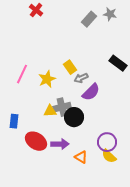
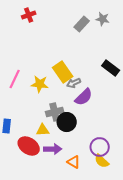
red cross: (36, 10) -> (29, 15), turned 32
yellow rectangle: (70, 67) -> (63, 72), size x1.5
yellow star: (47, 79) -> (40, 84), turned 30
yellow triangle: (50, 111) -> (43, 130), moved

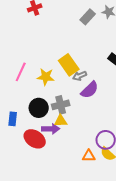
black circle: (67, 122) -> (39, 108), moved
yellow triangle: (43, 130) -> (61, 121), moved
purple arrow: (53, 149) -> (51, 129), moved
orange triangle: (74, 162) -> (89, 156), moved, turned -32

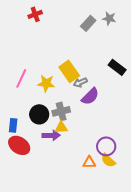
red ellipse: (35, 139) -> (19, 145), moved

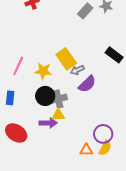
black circle: (39, 114) -> (45, 96), moved
blue rectangle: (13, 125) -> (10, 98), moved
yellow semicircle: (108, 160) -> (105, 148), turned -105

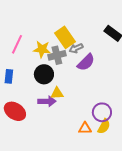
gray cross: (58, 99) -> (57, 55), moved

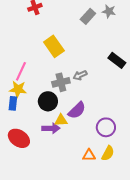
yellow rectangle: (65, 37) -> (54, 46), moved
yellow star: (42, 49) -> (18, 89), moved
purple semicircle: (86, 62) -> (77, 110), moved
purple circle: (102, 112) -> (106, 127), moved

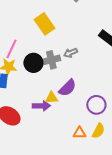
black circle: (48, 101) -> (33, 63), moved

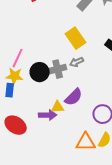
yellow rectangle: (44, 24) -> (76, 38), moved
orange triangle: (79, 133) -> (86, 142), size x1.5

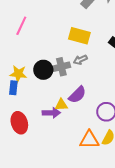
yellow rectangle: (76, 38) -> (79, 36), turned -40
pink line: (18, 58) -> (21, 26), moved
red ellipse: (16, 125) -> (19, 123), turned 40

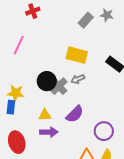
gray cross: (61, 67) -> (59, 86), turned -30
black circle: (43, 70) -> (47, 81), moved
yellow triangle: (61, 105) -> (45, 115), moved

